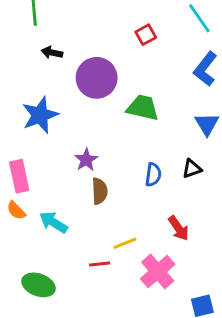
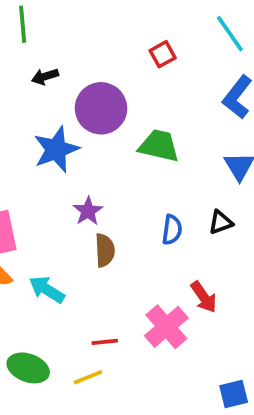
black arrow: (52, 53) -> (45, 77), turned -30
blue star: (40, 115) -> (56, 149), moved
yellow line: (125, 243) -> (88, 377), moved
pink cross: (158, 271) -> (166, 327), moved

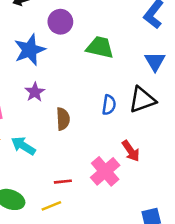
purple circle: (101, 108) -> (60, 22), size x0.7
purple star: (88, 211) -> (35, 92), moved
black triangle: (221, 222) -> (142, 100), size x1.6

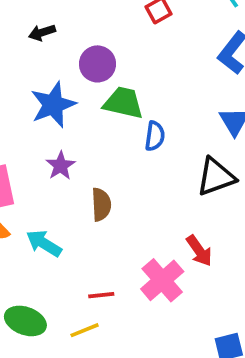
green trapezoid: (100, 47) -> (123, 103), moved
blue semicircle: (109, 105) -> (155, 136), moved

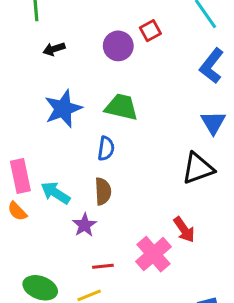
purple circle: (98, 64) -> (118, 46), moved
blue semicircle: (155, 136) -> (106, 148), moved
purple star: (61, 166) -> (85, 225), moved
cyan arrow: (44, 243) -> (55, 193), moved

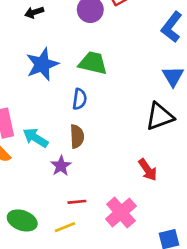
pink cross: (153, 254) -> (121, 212), moved

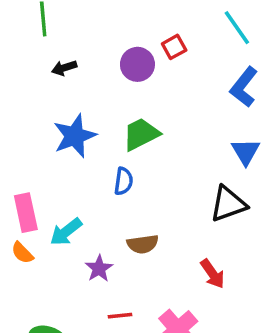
green trapezoid: (93, 63) -> (141, 134), turned -40
brown semicircle: (77, 136) -> (143, 244), moved, turned 85
cyan arrow: (36, 138) -> (66, 232), turned -70

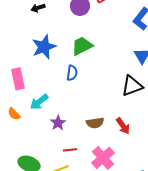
pink rectangle: (26, 213) -> (18, 79), moved
brown semicircle: (143, 244) -> (95, 123), moved

